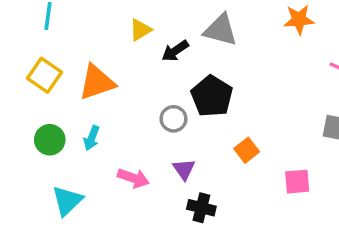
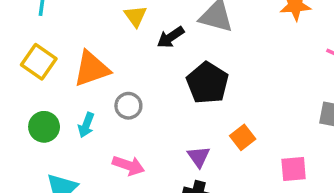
yellow triangle: (140, 30) -> (135, 16), turned -35
gray circle: (173, 119) -> (128, 106), moved
purple triangle: (184, 169) -> (199, 157), moved

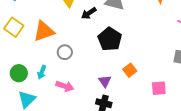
cyan arrow: (86, 125) -> (42, 72), moved
green circle: (44, 127) -> (19, 73), moved

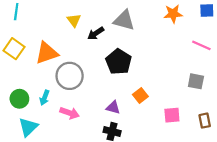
gray circle: (65, 52) -> (70, 76), size x1.6
purple triangle: (105, 81) -> (113, 107), turned -40

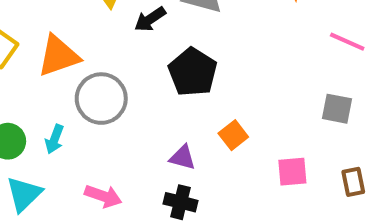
pink arrow: (70, 113) -> (103, 196), moved

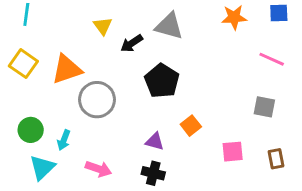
cyan arrow: (54, 139) -> (64, 140), moved

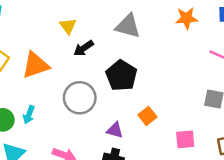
black arrow: (132, 43) -> (84, 48), moved
gray circle: (97, 100) -> (80, 98), moved
cyan arrow: (64, 140) -> (29, 115), moved

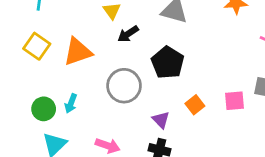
purple triangle: (115, 130) -> (161, 120), turned 30
pink square: (185, 139) -> (234, 101), moved

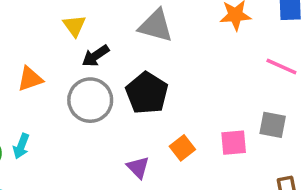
orange triangle: (78, 52) -> (30, 79), size x0.7
gray circle: (124, 86) -> (90, 100), moved

